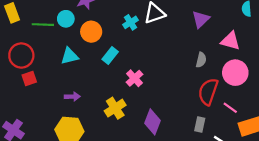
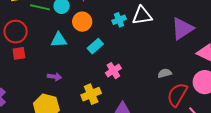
purple triangle: (201, 19) -> (182, 29), size x1.4
gray semicircle: (201, 60) -> (165, 73), moved, turned -128

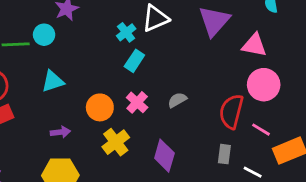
orange circle: (82, 22) -> (100, 107), moved
cyan rectangle: (95, 46) -> (134, 61), moved
gray semicircle: (165, 73) -> (177, 100), moved

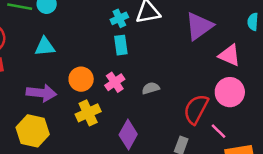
cyan rectangle: (134, 61) -> (121, 45), turned -54
purple arrow: (60, 132) -> (41, 93), size x1.6

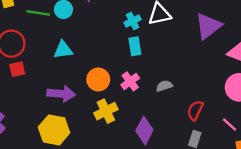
red semicircle: (196, 109) -> (195, 110), moved, size x0.7

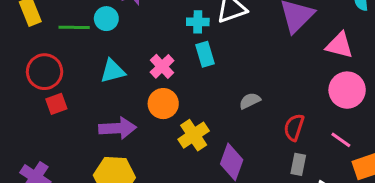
cyan cross: (133, 21) -> (198, 22), turned 35
pink cross: (130, 81) -> (162, 66), moved
yellow cross: (106, 111) -> (194, 135), moved

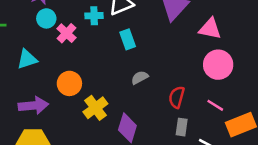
cyan circle: (106, 19) -> (46, 18), moved
cyan rectangle: (205, 54) -> (128, 39), moved
pink cross: (162, 66) -> (66, 33), moved

